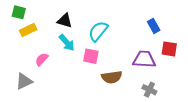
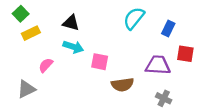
green square: (19, 12) -> (21, 14), turned 32
blue rectangle: (154, 26) -> (168, 29), turned 56
cyan semicircle: (98, 31) -> (134, 18), moved
cyan arrow: (67, 43) -> (73, 47), turned -30

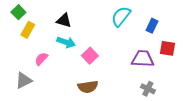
yellow rectangle: (31, 33) -> (28, 30), turned -35
pink square: (100, 62) -> (90, 56), turned 35
brown semicircle: (122, 85) -> (88, 87), moved

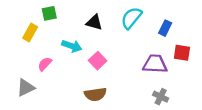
green square: (18, 12) -> (49, 13), moved, turned 32
black triangle: (64, 20) -> (94, 22), moved

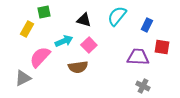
cyan arrow: (72, 46) -> (64, 41), turned -42
pink square: (98, 61) -> (89, 45), moved
pink semicircle: (45, 64) -> (40, 57), size x1.6
brown semicircle: (95, 94) -> (78, 67), moved

